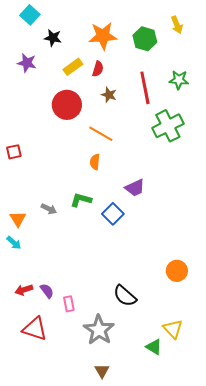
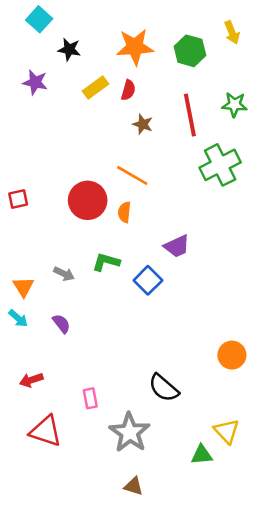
red circle: (67, 105) -> (88, 200), moved
purple semicircle: (47, 291) -> (61, 324), moved
green triangle: (154, 347) -> (202, 455), turned -36
brown triangle: (102, 371) -> (134, 486), turned -42

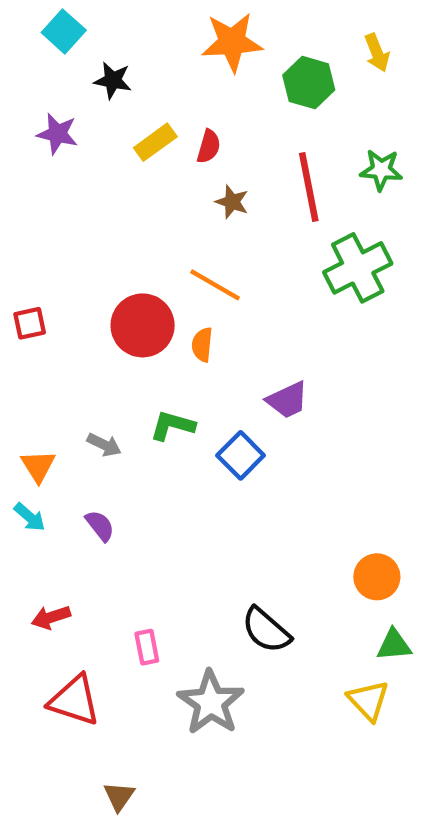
orange star: (135, 47) -> (232, 42), moved
green triangle: (202, 455) -> (394, 645), moved
brown triangle: (134, 486) -> (119, 796), moved, turned 48

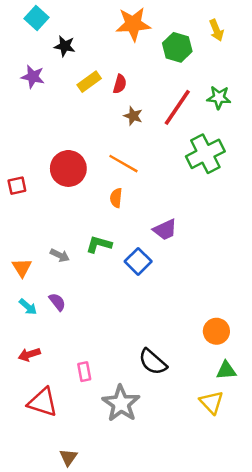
red line: (309, 187) -> (177, 107), turned 45
red circle: (143, 325) -> (68, 168), moved
cyan arrow: (30, 517) -> (28, 307), moved

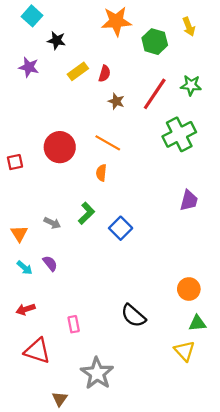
purple trapezoid: (165, 230) -> (189, 200), moved, turned -50
green L-shape: (99, 244) -> (86, 213), turned 120
gray star: (121, 403) -> (97, 373), moved

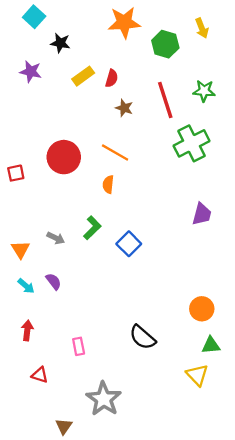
red line: (155, 94) -> (165, 100), turned -52
red arrow: (26, 309) -> (27, 330), turned 114
red triangle: (37, 351) -> (40, 375), size x0.6

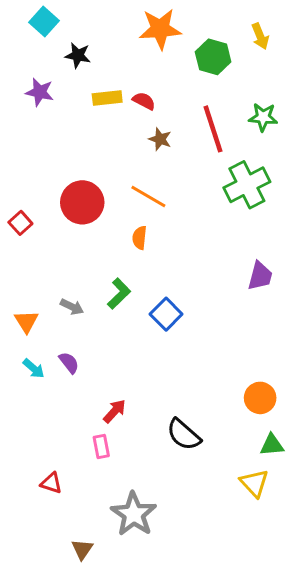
yellow rectangle: (83, 76) -> (107, 98), turned 30
red semicircle: (112, 78) -> (144, 101), turned -78
red square: (16, 173) -> (20, 223), turned -30
red arrow: (27, 330) -> (115, 411), moved, turned 36

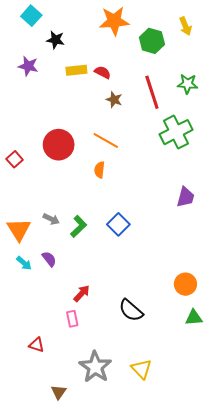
green L-shape: (119, 294) -> (79, 226), moved
orange triangle: (26, 321) -> (19, 230), size x1.4
yellow triangle: (254, 483) -> (141, 369), moved

